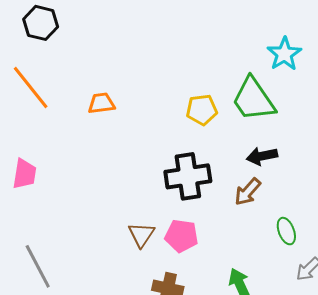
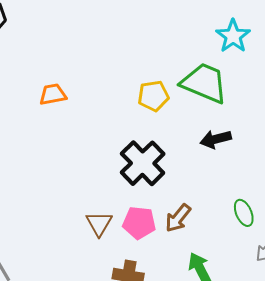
green trapezoid: (253, 99) -> (204, 83), turned 150
black cross: (188, 176) -> (143, 163), turned -33
brown arrow: (248, 192) -> (178, 218), moved

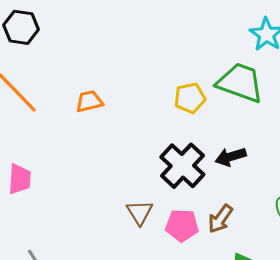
black arrow: (216, 139) -> (231, 157), moved
brown triangle: (99, 224) -> (140, 212), moved

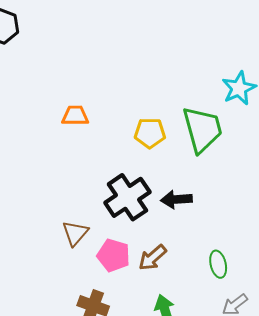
green trapezoid: (240, 83) -> (202, 129), turned 42
orange trapezoid: (89, 101) -> (75, 116), moved

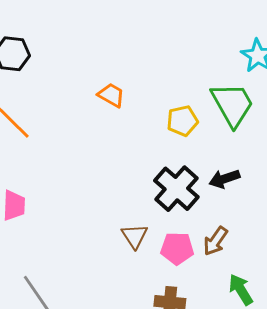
orange trapezoid: (75, 116) -> (111, 95), moved, turned 44

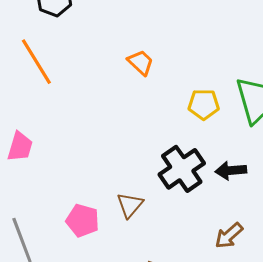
brown arrow: (215, 241) -> (229, 236), moved
pink pentagon: (177, 248) -> (83, 221), moved

